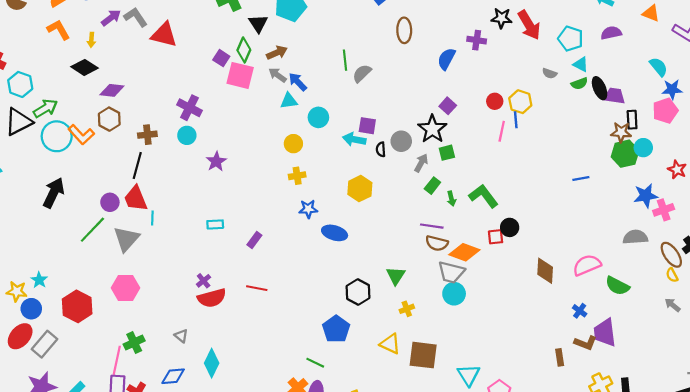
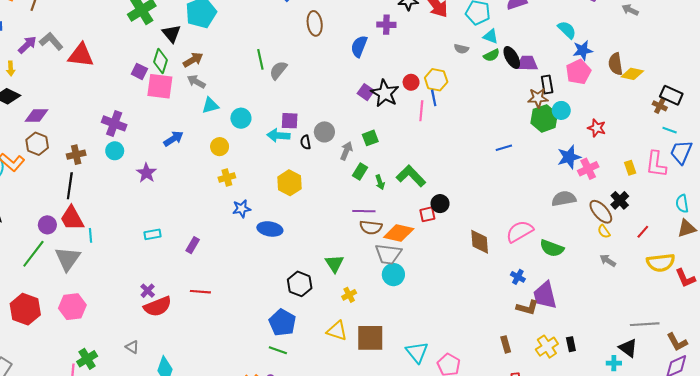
blue arrow: (298, 82) -> (174, 139), moved, turned 108
black star: (432, 129) -> (385, 93), moved
red hexagon: (77, 306) -> (25, 309), moved
brown rectangle: (560, 357) -> (506, 344), moved
green line: (315, 363) -> (278, 350), moved

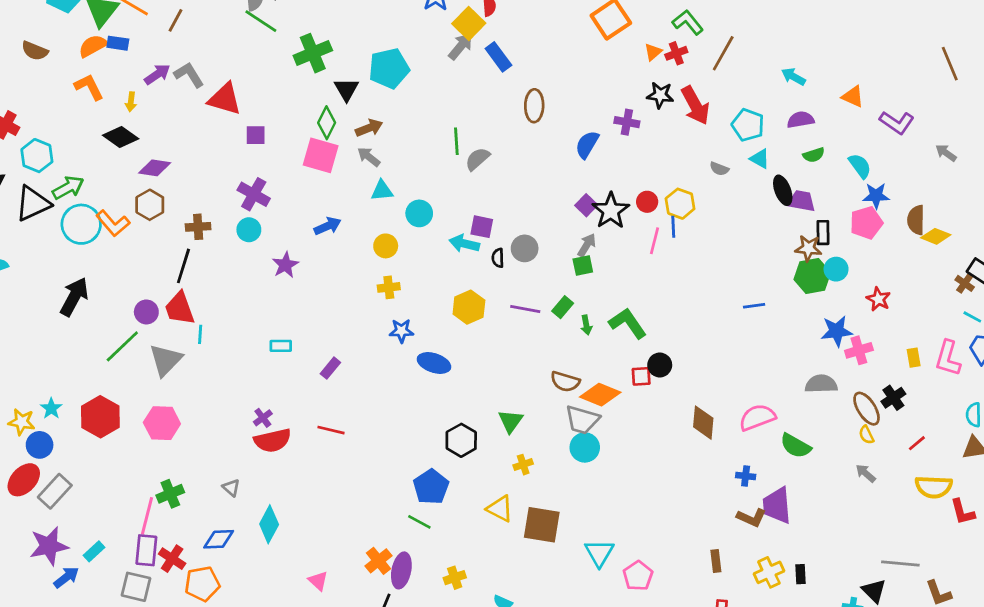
green semicircle: (492, 55) -> (814, 155), moved
purple square: (139, 71) -> (256, 135), moved, turned -35
gray arrow: (346, 151) -> (587, 245), moved
purple line: (364, 211) -> (525, 309), moved
blue cross: (518, 277) -> (746, 476), turned -32

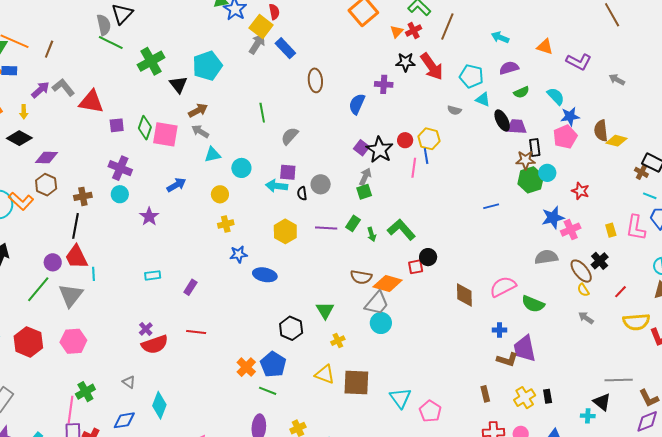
green diamond: (327, 123) -> (145, 128), moved
gray semicircle: (477, 159) -> (290, 136), moved
gray trapezoid: (582, 420) -> (377, 303), turned -60
orange cross: (379, 561) -> (246, 367), moved

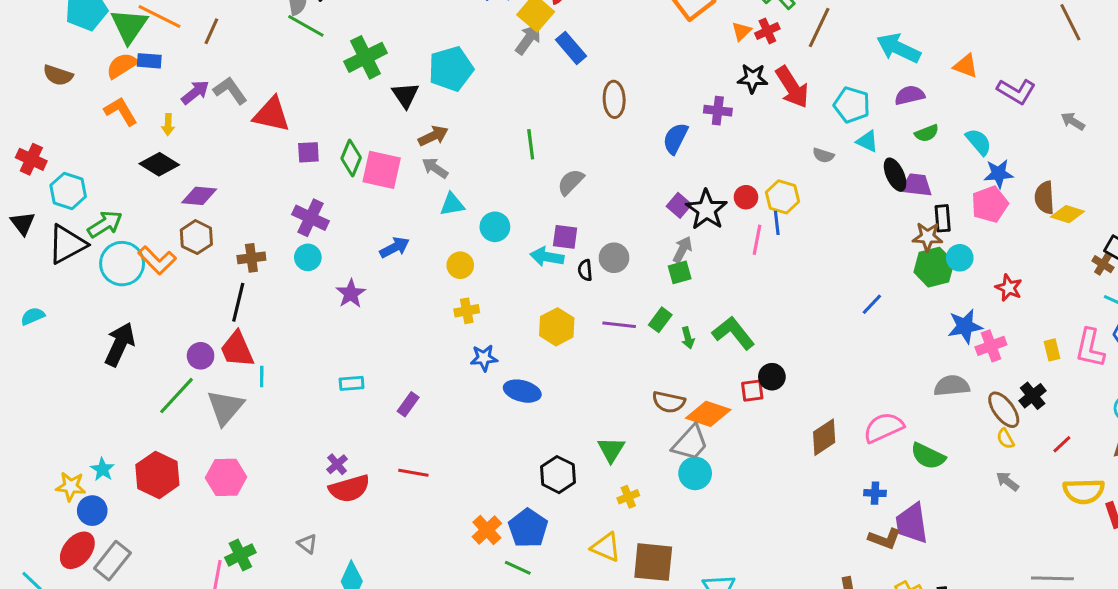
cyan arrow: (500, 37) -> (899, 48), size x1.6
blue line: (491, 206) -> (872, 304), turned -35
brown diamond: (464, 295) -> (824, 437), turned 55

